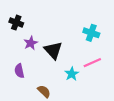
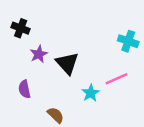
cyan cross: (91, 33) -> (128, 41), moved

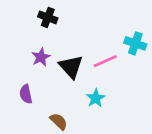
black cross: (21, 28) -> (48, 17), moved
pink line: (117, 79) -> (105, 61), moved

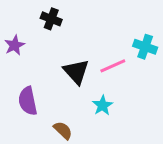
purple star: (41, 57) -> (15, 45), moved
purple semicircle: (26, 94) -> (28, 101), size x1.4

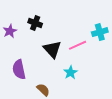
black cross: (51, 19) -> (35, 23), moved
cyan cross: (145, 47) -> (100, 32), turned -35

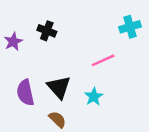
cyan cross: (100, 32) -> (130, 27), moved
black triangle: (52, 49) -> (59, 87), moved

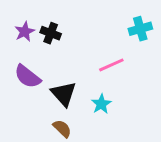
purple star: (13, 42) -> (25, 32), moved
purple semicircle: (25, 93) -> (27, 76), moved, turned -40

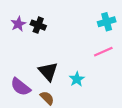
pink line: (111, 65) -> (103, 52), moved
purple semicircle: (27, 76) -> (21, 87), moved

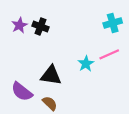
black triangle: (48, 71) -> (51, 75), turned -40
cyan star: (77, 79) -> (86, 64), moved

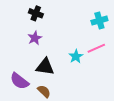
purple star: (19, 25) -> (35, 38), moved
black cross: (40, 26) -> (36, 13), moved

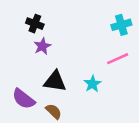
black cross: (36, 13) -> (35, 24), moved
cyan star: (76, 56) -> (93, 84), moved

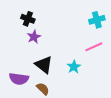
black triangle: (55, 81) -> (44, 65), turned 30
purple semicircle: (24, 99) -> (19, 79), turned -30

